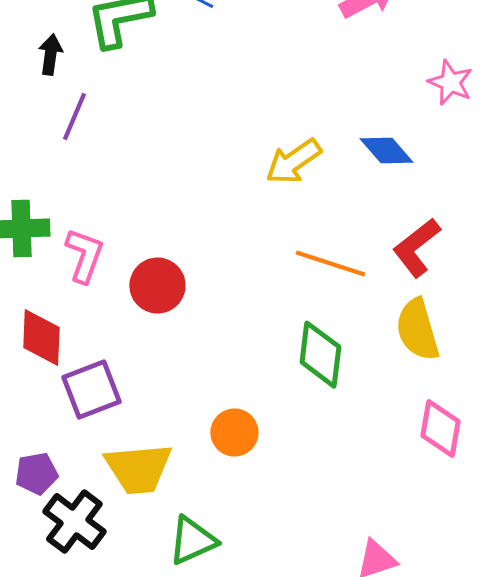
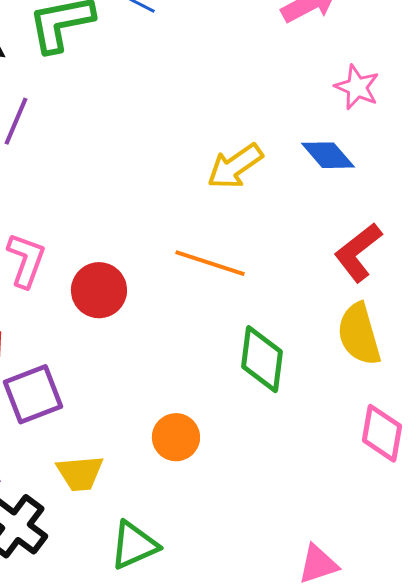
pink star: (450, 83) -> (357, 87), moved
orange line: (330, 264) -> (210, 263), moved
yellow trapezoid: (138, 469) -> (80, 473), size x0.7

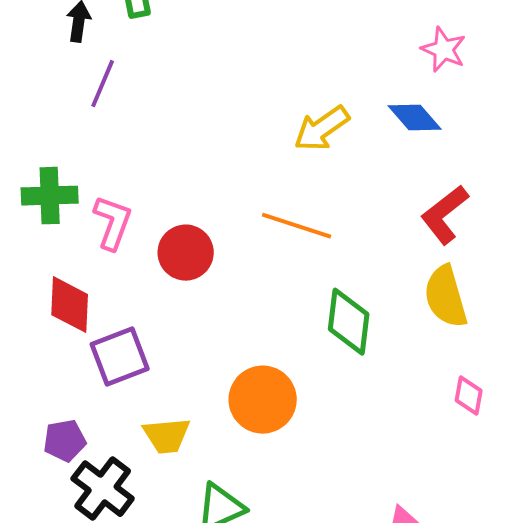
pink diamond: (382, 433) -> (469, 396), size x0.7
orange circle: (176, 437) -> (263, 400), size x1.4

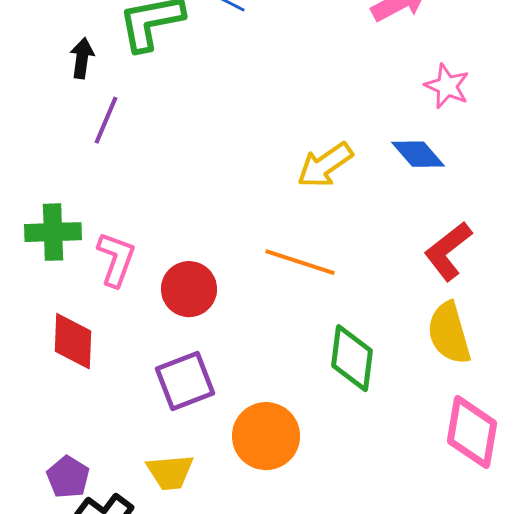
purple square: (120, 357) -> (185, 381), moved
pink diamond: (469, 396) -> (472, 432), size x1.8
purple pentagon: (65, 441) -> (68, 477), turned -30

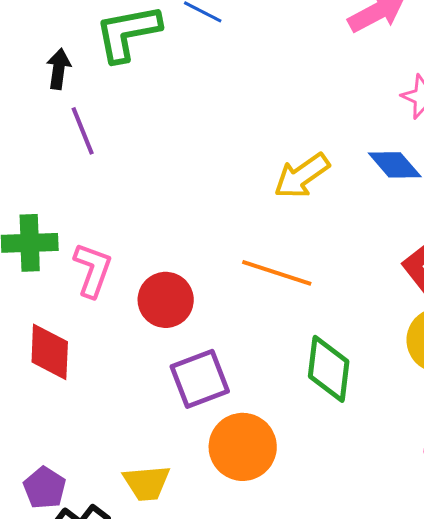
purple line: (106, 120) -> (83, 131), turned -45
purple square: (185, 381) -> (200, 379), moved

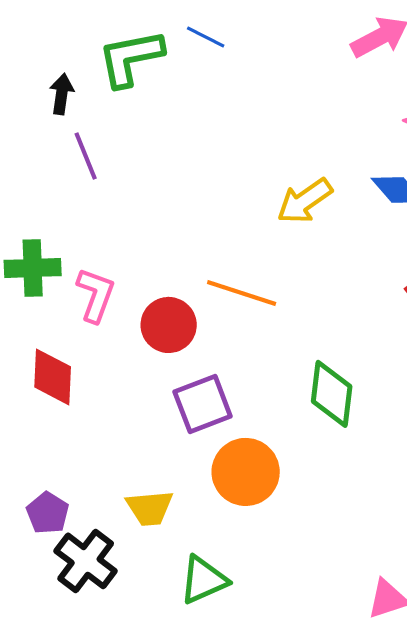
orange line: (277, 273) -> (242, 293), moved

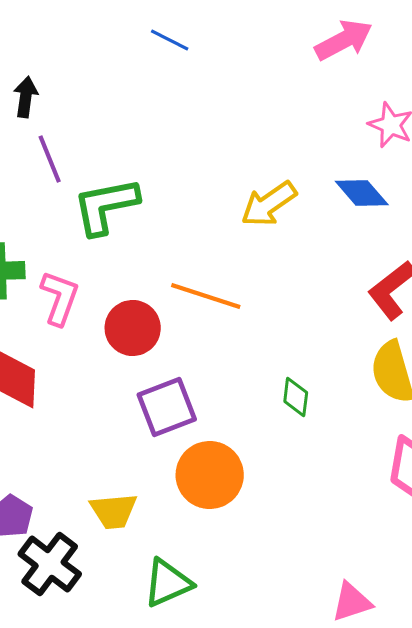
green L-shape: (131, 58) -> (106, 206), moved
green diamond: (332, 394) -> (296, 397), size x0.6

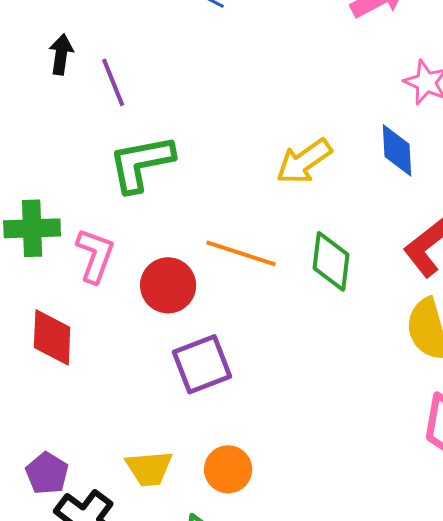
purple line: (50, 159) -> (113, 82), moved
blue diamond: (362, 193) -> (397, 150), turned 38
green diamond: (296, 397) -> (331, 261), moved, size x1.5
orange circle: (210, 475) -> (228, 469), moved, size x0.7

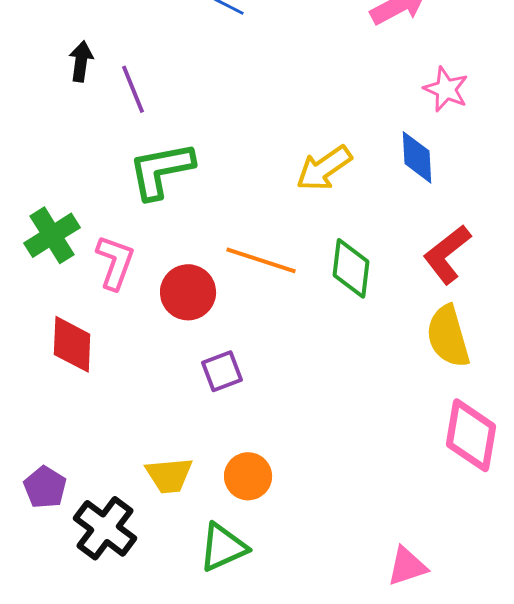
green cross: (32, 228) -> (52, 235), turned -30
purple square: (202, 364) -> (222, 371), size x0.7
purple pentagon: (47, 473) -> (45, 487), moved

